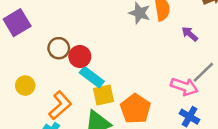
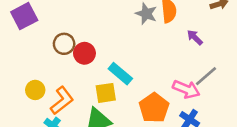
cyan rectangle: (92, 77) -> (120, 74), moved
yellow circle: (25, 86) -> (35, 90), moved
orange pentagon: (135, 109) -> (154, 108), moved

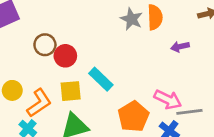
purple arrow: (195, 37) -> (180, 47), turned -60
gray line: (206, 76) -> (189, 112), moved, turned 30
yellow square: (106, 93) -> (71, 91), moved

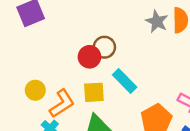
brown circle: (45, 45) -> (104, 47), moved

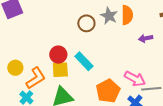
brown circle: (104, 47) -> (86, 23), moved
red circle: (89, 57) -> (58, 55), moved

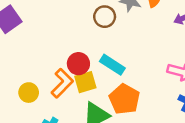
orange L-shape: (36, 78) -> (62, 83), moved
orange pentagon: (108, 91) -> (124, 99), moved

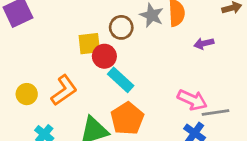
red circle: (78, 64) -> (104, 56), moved
yellow square: (85, 82) -> (89, 44), moved

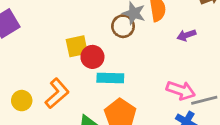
brown circle: (121, 27) -> (123, 26), moved
cyan rectangle: (121, 80) -> (110, 78), turned -35

